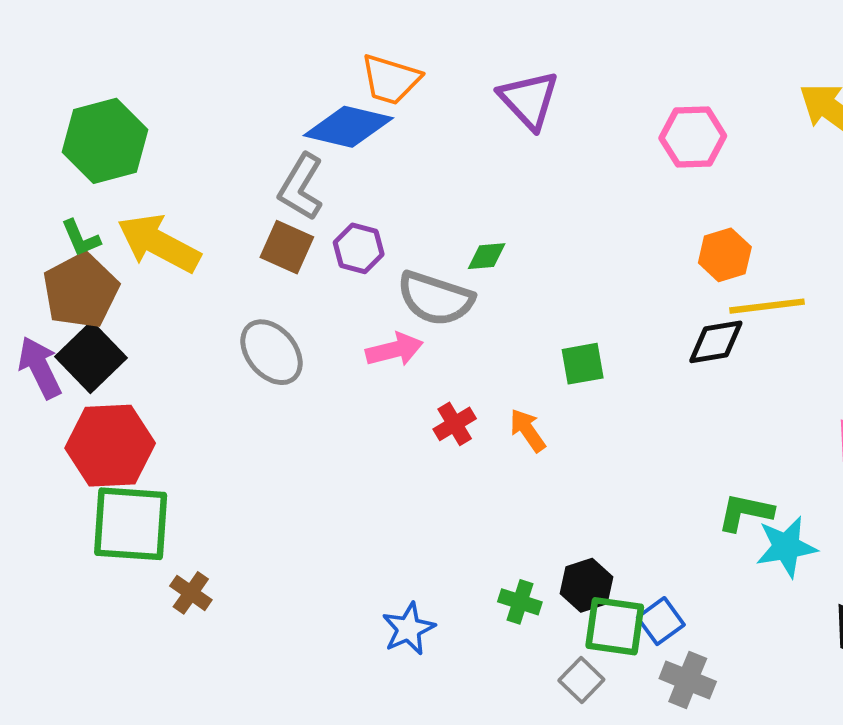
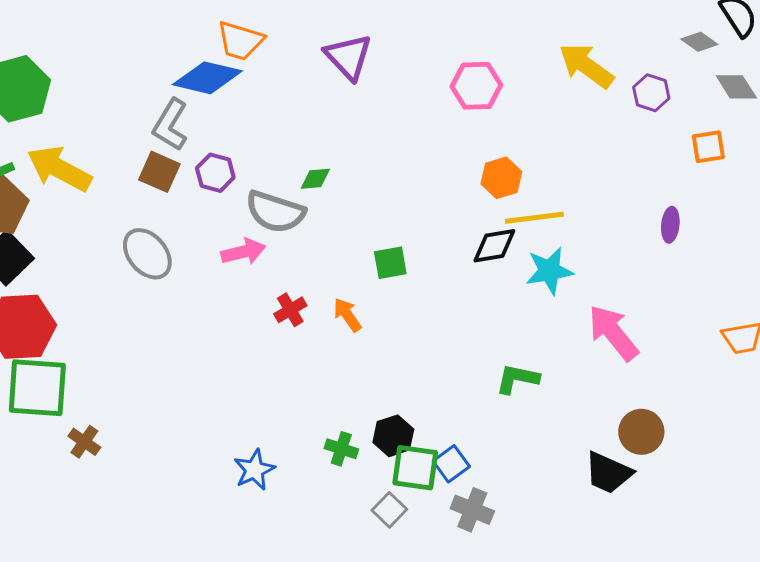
cyan star: (786, 547) -> (549, 271), moved

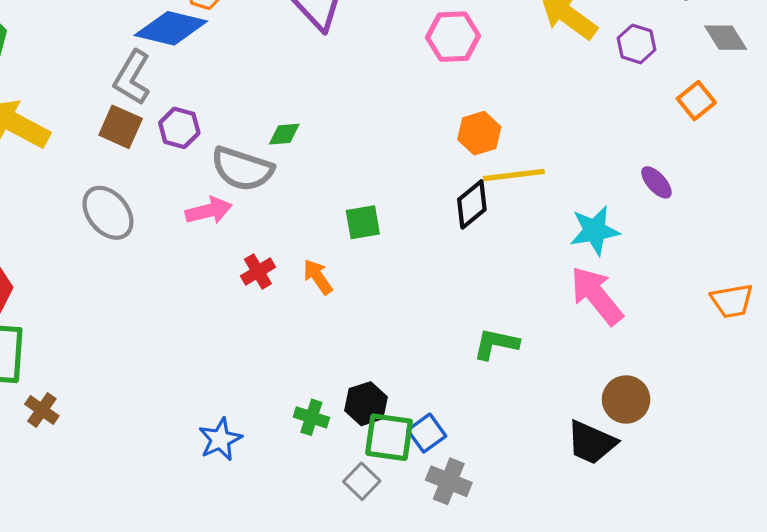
orange square: (708, 147) -> (696, 101), turned -30
purple ellipse: (670, 225) -> (656, 182), turned -48
black diamond: (494, 246) -> (472, 204), turned -30
cyan star: (549, 271) -> (595, 231), moved

